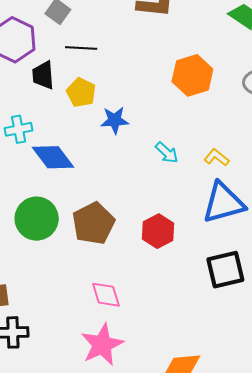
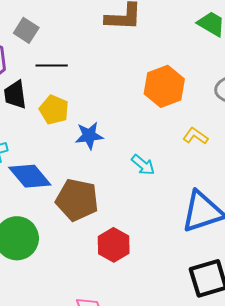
yellow L-shape: (217, 157) -> (195, 136), moved
brown pentagon: (93, 223) -> (77, 200), moved, turned -30
red hexagon: (158, 231) -> (114, 245), moved

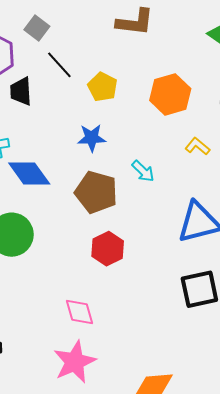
black line: (52, 65) -> (59, 65), turned 44
yellow pentagon: (54, 110) -> (103, 87), moved
brown pentagon: (77, 200) -> (96, 192), moved

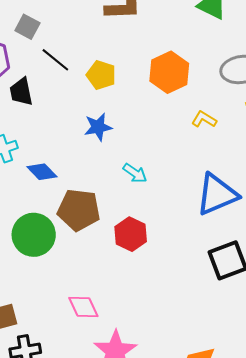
cyan arrow: (143, 171) -> (135, 173), moved
blue diamond: (29, 174) -> (42, 172), size x0.7
brown pentagon: (96, 192) -> (79, 210), moved
pink diamond: (79, 312) -> (83, 307), moved

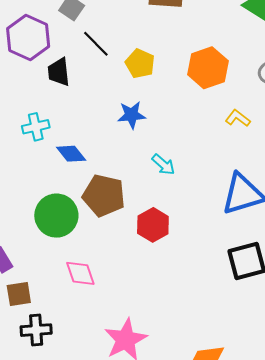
pink diamond: (83, 307) -> (80, 273), moved

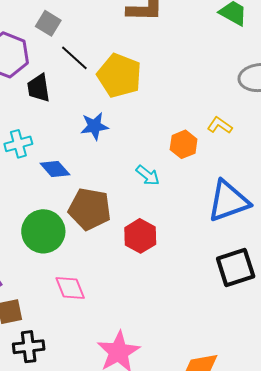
yellow pentagon: (140, 64) -> (119, 76), size x1.5
orange hexagon: (208, 68) -> (184, 144), moved, size x0.7
blue star: (132, 115) -> (94, 126), moved

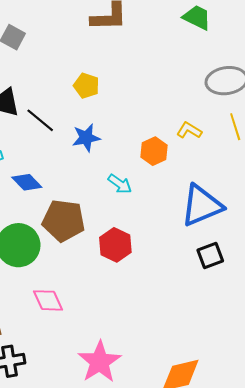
black line: (74, 58) -> (40, 120), moved
yellow pentagon: (119, 76) -> (86, 86), size x0.6
blue star: (94, 126) -> (86, 138), moved
black square: (236, 268) -> (210, 256), moved, size x0.7

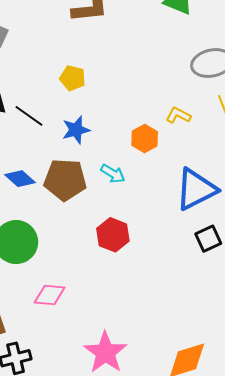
brown pentagon: (64, 221) -> (65, 180), moved
pink diamond: (48, 300) -> (50, 295), turned -56

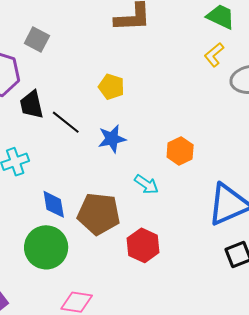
yellow L-shape: (178, 115) -> (214, 55), moved, turned -70
blue diamond: (20, 179) -> (54, 204), moved, turned 36
brown pentagon: (65, 180) -> (99, 214), moved

